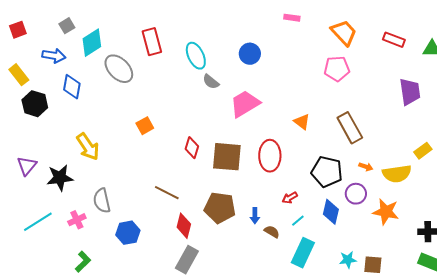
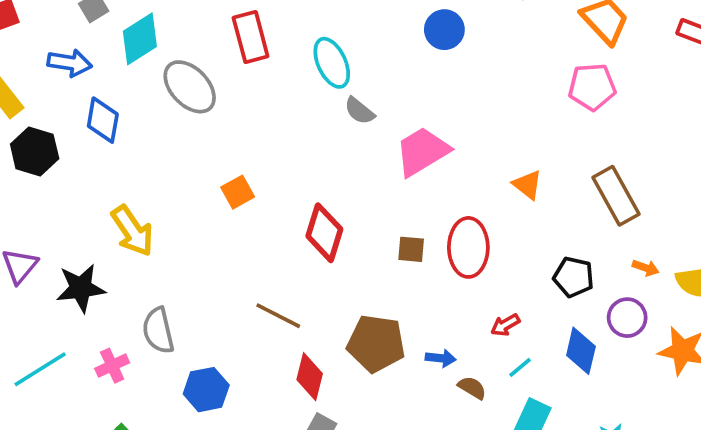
blue circle: (250, 54) -> (444, 30), moved
red diamond: (192, 148) -> (324, 233), size x1.4
brown square: (227, 157) -> (411, 249), moved, size x0.5
black pentagon: (327, 172) -> (574, 277), size x0.7
blue arrow: (255, 216) -> (441, 358), turned -84

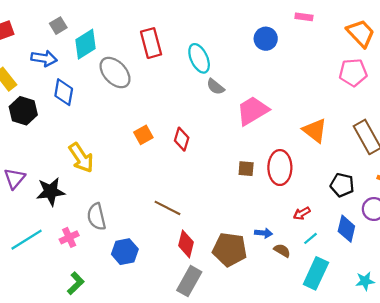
orange triangle: (527, 185) -> (315, 130), size x1.4
red diamond: (324, 233) -> (182, 139), moved, size x0.7
brown pentagon: (376, 343) -> (230, 249), moved

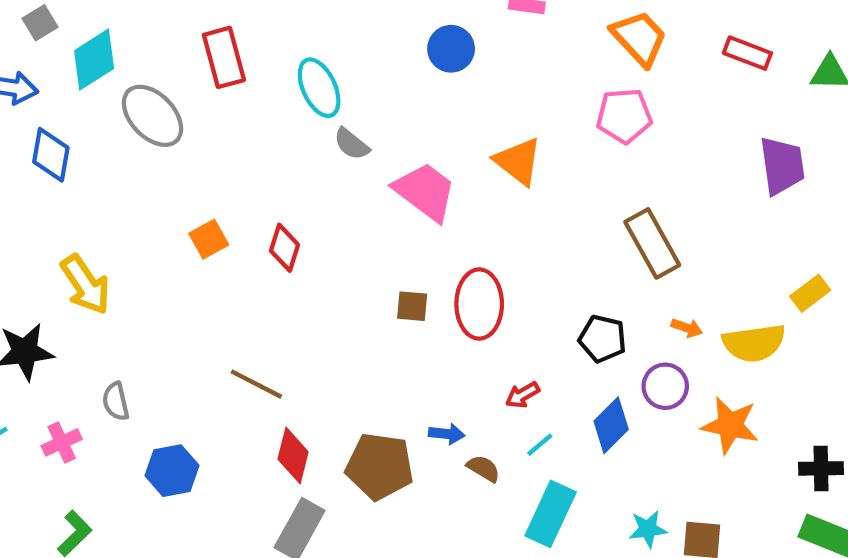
pink trapezoid: (253, 111) -> (425, 192), turned 68
orange triangle: (315, 130) -> (518, 161), moved
gray semicircle: (96, 217) -> (116, 401), size x0.7
blue diamond: (346, 229) -> (611, 425), turned 32

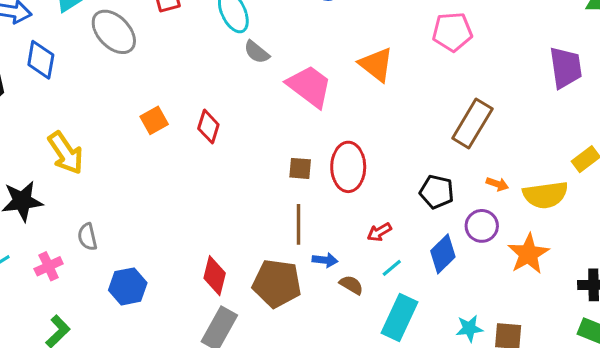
brown rectangle: (652, 243) -> (472, 123), turned 60
brown line: (256, 384) -> (299, 224), moved, turned 63
orange star: (730, 425) -> (528, 254), turned 30

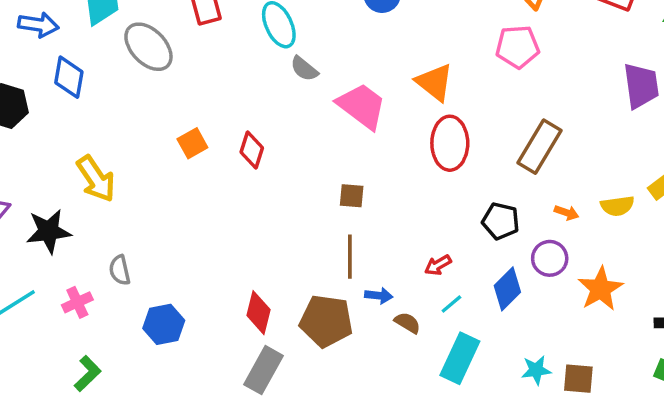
red ellipse: (348, 167) -> (450, 143), moved
yellow semicircle: (545, 195) -> (617, 206), moved, size x0.7

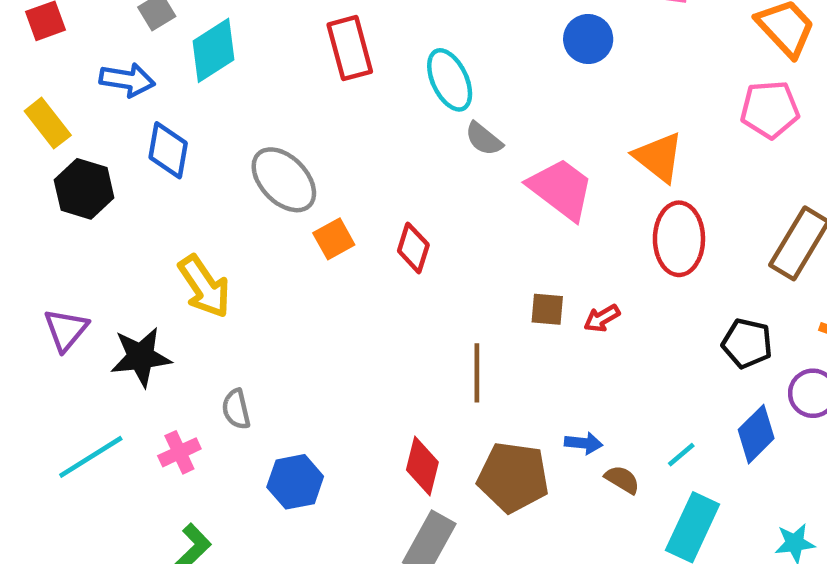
gray ellipse: (148, 47) -> (284, 180), moved
brown line: (350, 257) -> (477, 373), moved
red arrow: (438, 265) -> (602, 318), moved

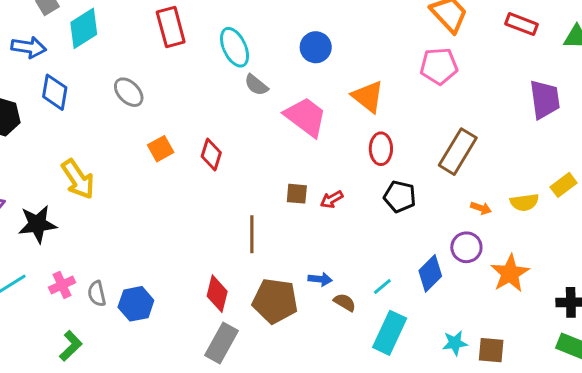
blue circle: (588, 39) -> (316, 47), moved
gray ellipse: (284, 180) -> (129, 92), moved, size x0.7
red ellipse: (679, 239) -> (381, 149), size x0.7
black pentagon: (747, 343) -> (400, 197), moved
gray semicircle: (236, 409) -> (97, 294), moved

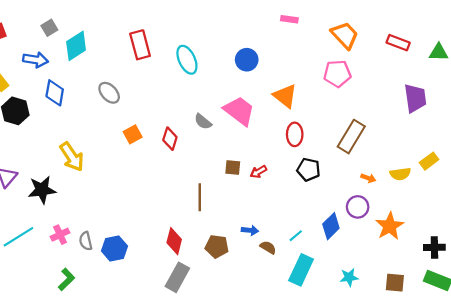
gray semicircle: (256, 85) -> (203, 122), moved
brown pentagon: (275, 301) -> (217, 246), size x0.7
brown square: (491, 350) -> (395, 283), moved

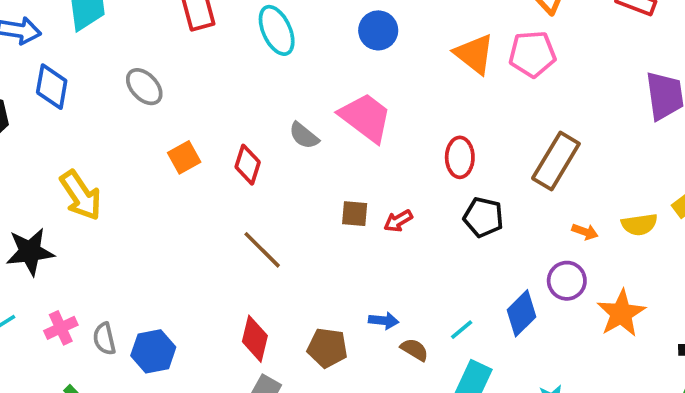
orange triangle: (285, 96) -> (474, 54), moved
brown line: (200, 197) -> (262, 250), moved, turned -45

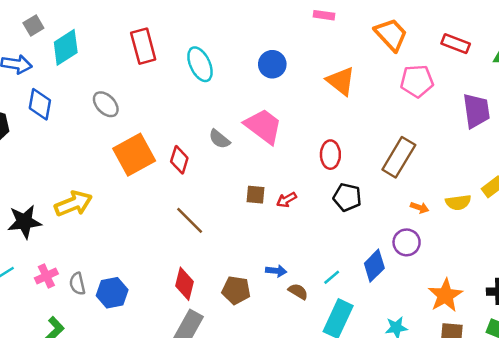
pink pentagon: (532, 54) -> (417, 81), moved
orange square: (184, 157) -> (134, 155), size x1.8
yellow arrow: (81, 195) -> (73, 204), moved, turned -78
orange star: (621, 313) -> (445, 295), moved

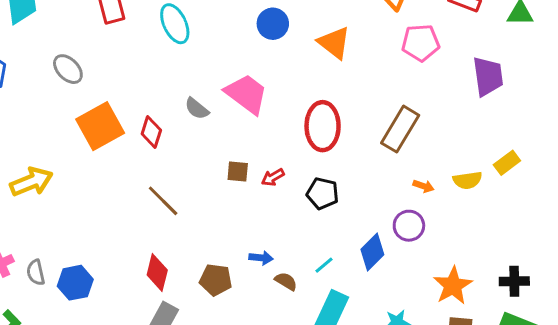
blue circle: (272, 64) -> (273, 24), moved
red ellipse: (330, 155) -> (323, 126), size x1.5
black pentagon: (347, 197) -> (323, 193), moved

